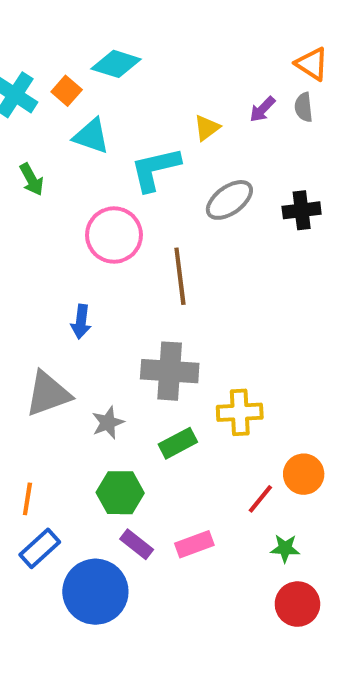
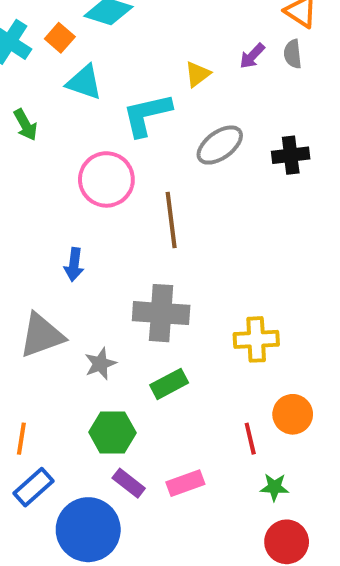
yellow cross: (240, 412) -> (256, 339), moved
red line: (260, 499) -> (250, 439), turned -52

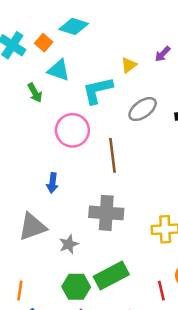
green arrow: (25, 125) -> (35, 93), moved
green rectangle: (169, 384) -> (111, 276), moved, size x1.5

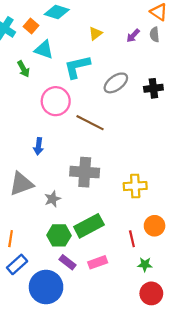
yellow triangle: (129, 65) -> (95, 33), moved
brown line: (113, 155) -> (90, 123), turned -56

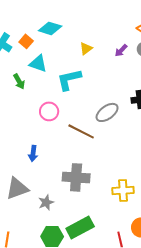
gray ellipse: (116, 83) -> (107, 112), moved
pink circle: (56, 101) -> (49, 111), size x0.7

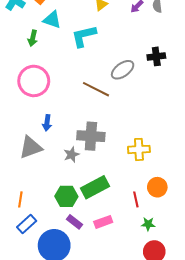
green arrow: (19, 81) -> (33, 38), turned 42
pink circle: (49, 111) -> (34, 81), moved, size x1.6
blue arrow: (33, 153) -> (47, 123), moved
gray star: (46, 202) -> (72, 155), moved

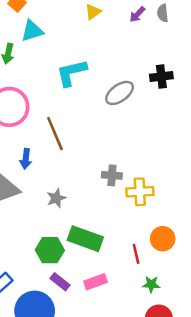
cyan triangle: (52, 20) -> (32, 31), turned -36
cyan L-shape: (84, 36) -> (71, 73), moved
brown line: (96, 89) -> (55, 133), moved, turned 40
gray cross: (91, 136) -> (112, 175), moved, size x0.6
green rectangle: (95, 187) -> (85, 239), turned 48

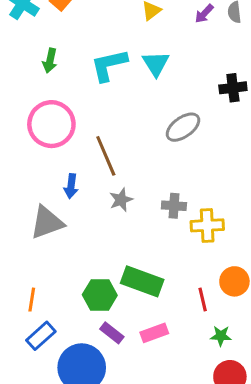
cyan triangle: (32, 31) -> (156, 64), moved, turned -45
cyan L-shape: (71, 73) -> (109, 65), moved
gray ellipse: (120, 93) -> (183, 127), moved
gray star: (56, 198) -> (121, 200), moved

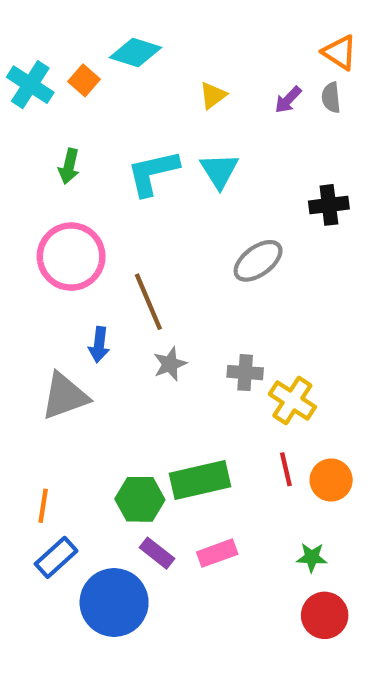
yellow cross: (207, 225) -> (292, 400), turned 36
green rectangle: (142, 281) -> (200, 480), turned -33
red line: (203, 300) -> (286, 469), moved

